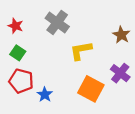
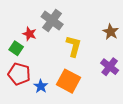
red star: (16, 26) -> (29, 34), moved
yellow L-shape: (81, 51) -> (74, 46), turned 115
orange square: (91, 89) -> (69, 81), moved

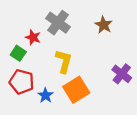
brown star: (111, 32) -> (104, 25), moved
yellow L-shape: (74, 46) -> (64, 61), moved
orange square: (69, 81) -> (76, 90), turned 30

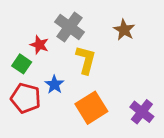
yellow L-shape: (64, 61) -> (86, 60), moved
purple cross: (122, 74) -> (142, 112), moved
blue star: (46, 95) -> (54, 84), moved

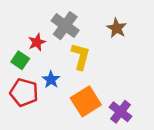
red star: (39, 45) -> (37, 42), turned 30
purple cross: (142, 112) -> (120, 112), moved

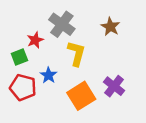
green square: (20, 60) -> (19, 57), turned 35
purple cross: (120, 112) -> (114, 86), moved

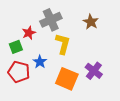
gray cross: (62, 24) -> (51, 20), turned 30
orange square: (81, 96) -> (67, 79), turned -35

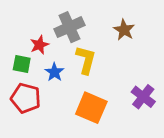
green square: (16, 47) -> (22, 64), turned 32
blue star: (40, 62) -> (54, 72), moved
purple cross: (94, 71) -> (143, 97), moved

